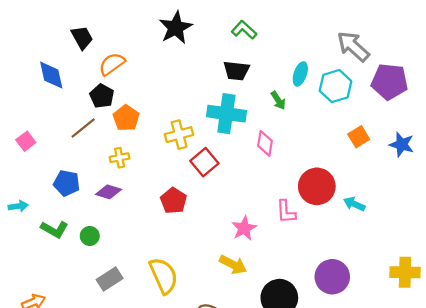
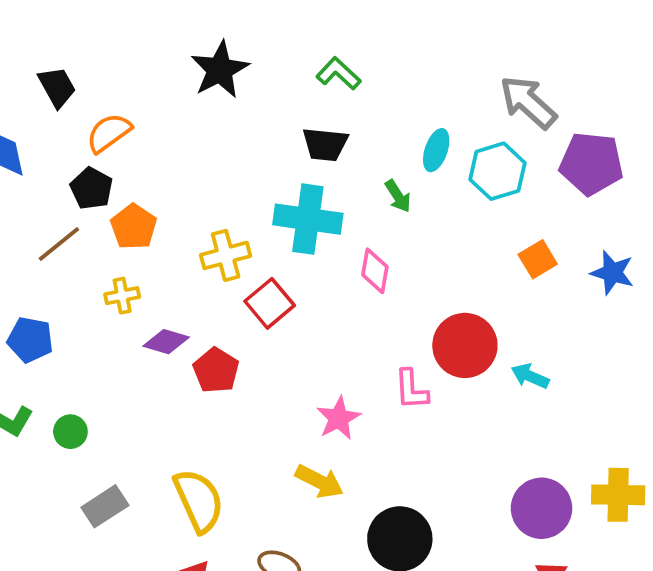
purple diamond: (108, 192) -> (166, 342), moved
purple circle: (332, 277) -> (542, 508), moved

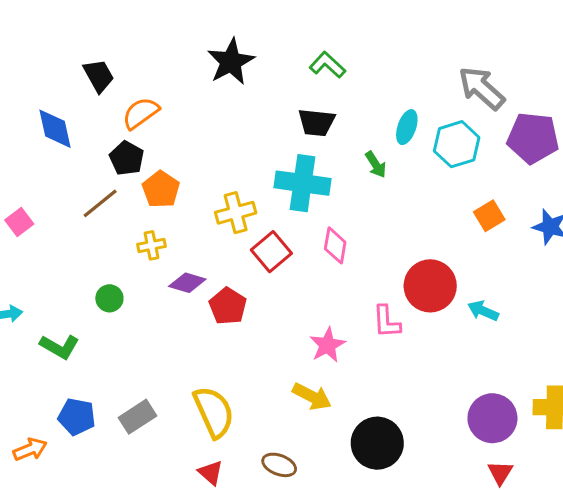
pink diamond: (375, 271) -> (335, 245), moved
blue pentagon: (30, 340) -> (77, 417), moved
green circle: (70, 432) -> (109, 298), moved

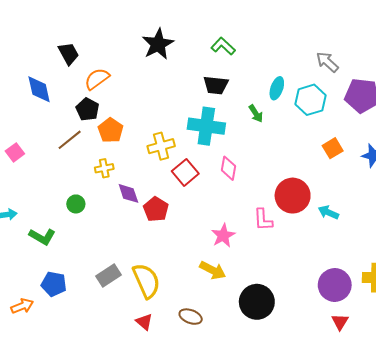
gray arrow: (482, 88) -> (327, 62), size x0.7
purple diamond: (187, 283) -> (128, 193), turned 55
gray rectangle: (137, 417) -> (109, 276), moved

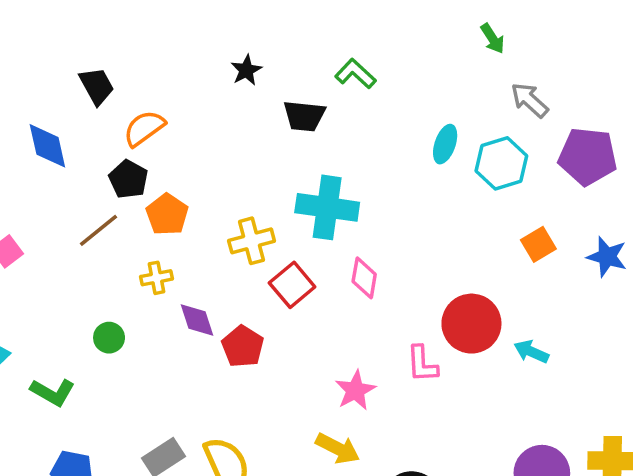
black star: (158, 44) -> (246, 70), size x0.6
black trapezoid: (216, 85) -> (304, 116), moved
green arrow: (256, 114) -> (493, 38), moved

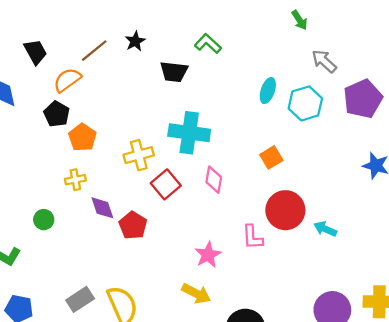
purple pentagon: (588, 156) -> (363, 99), turned -30
brown line: (98, 230) -> (94, 51), moved
orange square: (538, 244) -> (271, 157), moved

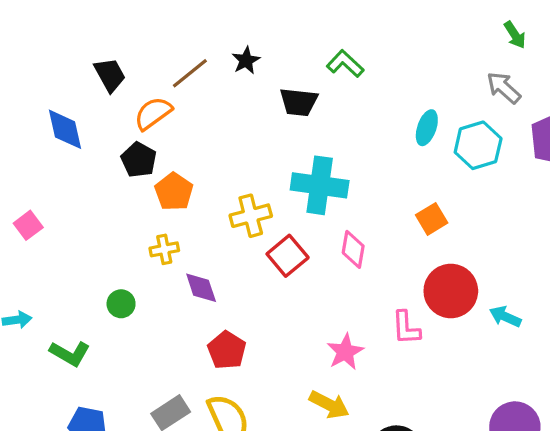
green arrow: (299, 20) -> (515, 35), moved
red pentagon: (133, 225) -> (227, 350), moved

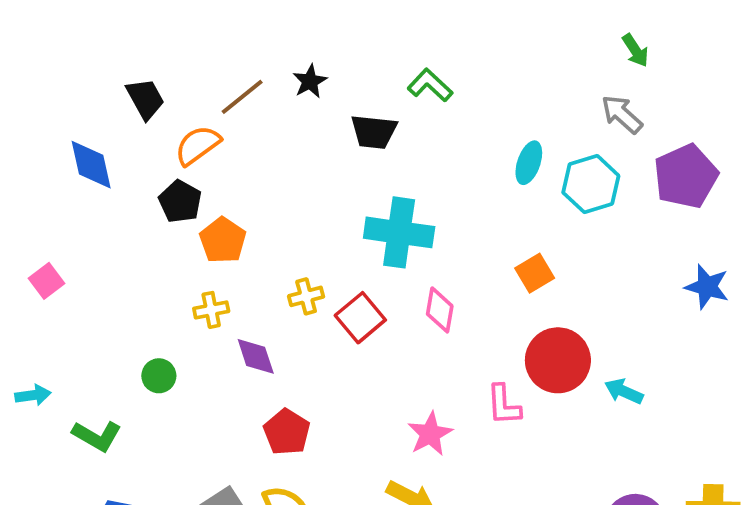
yellow cross: (251, 216) -> (306, 296), moved, size x0.7

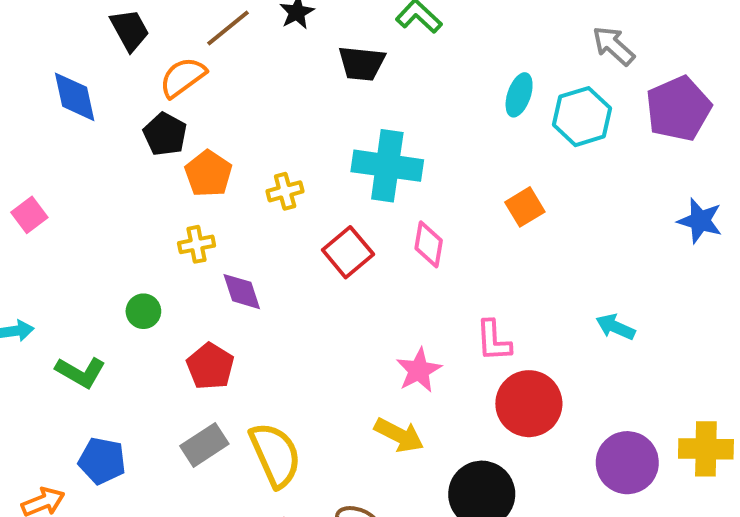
yellow cross: (306, 296) -> (285, 191), moved
red circle: (558, 360) -> (529, 404), moved
red pentagon: (287, 432) -> (210, 366), moved

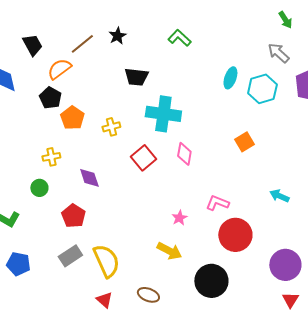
black trapezoid: (362, 63) -> (136, 77), moved
orange square: (525, 207) -> (244, 142), moved
yellow cross: (197, 244) -> (51, 157), moved
pink L-shape: (494, 341) -> (217, 203), turned 115
pink star: (419, 370) -> (179, 218), size x0.7

